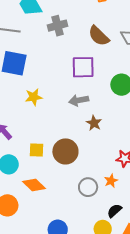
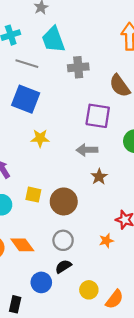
orange diamond: (34, 185) -> (22, 245), moved
gray circle: (88, 187) -> (63, 240), moved
black semicircle: (114, 211) -> (63, 266), moved

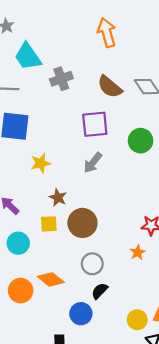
gray arrow: (87, 150) -> (93, 163), turned -36
brown star: (99, 177) -> (58, 198), moved
yellow circle: (89, 290) -> (137, 320), moved

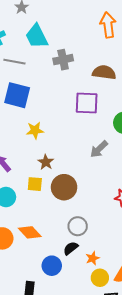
brown semicircle: (110, 87) -> (104, 72), turned 140
gray arrow: (93, 163) -> (99, 149), moved
orange star: (138, 252) -> (93, 258), moved
gray circle: (92, 264) -> (78, 226), moved

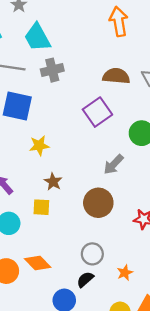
gray cross: (63, 60) -> (52, 70), moved
purple square: (87, 103) -> (97, 112), turned -35
brown circle: (64, 187) -> (98, 203), moved
orange star: (93, 258) -> (125, 273), moved

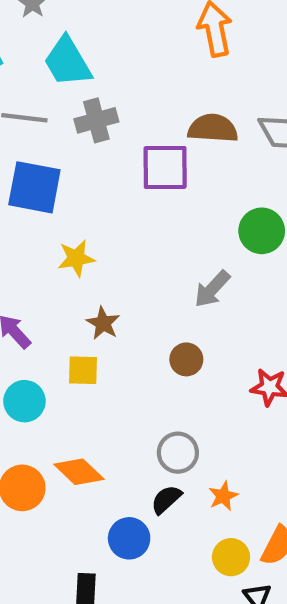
purple square: (97, 112) -> (165, 167), moved, turned 36
brown circle: (98, 203) -> (186, 359), size x0.6
orange star: (125, 273) -> (223, 496), moved

